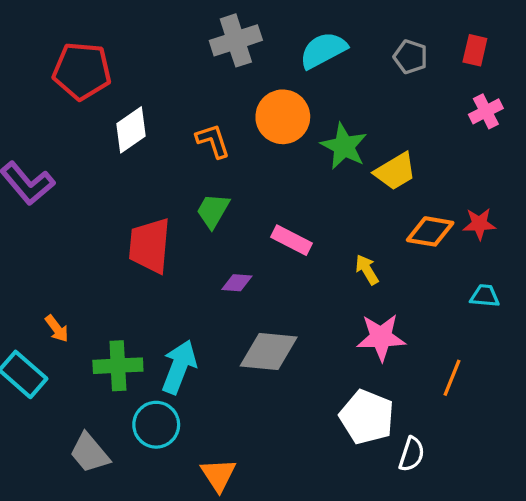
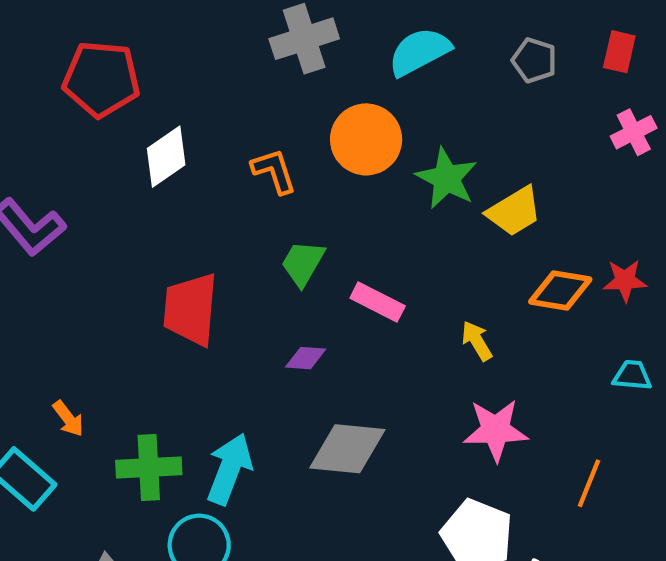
green trapezoid: (213, 211) -> (303, 263), moved

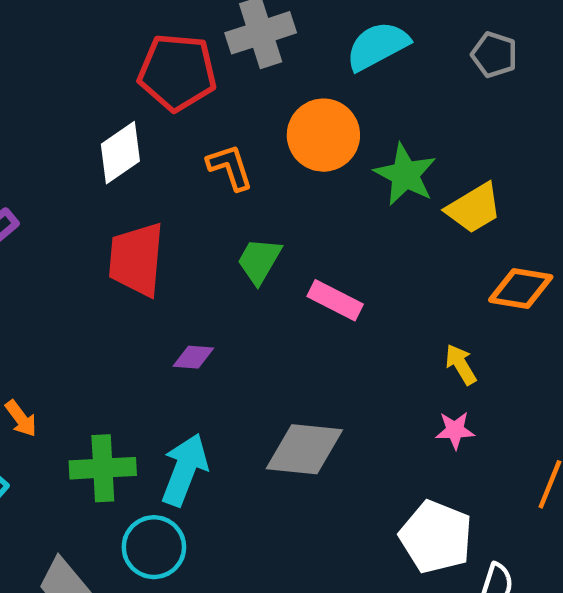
red pentagon: (101, 79) -> (177, 72), moved
red trapezoid: (191, 309) -> (136, 259), moved
yellow arrow: (477, 341) -> (461, 364), moved
purple diamond: (306, 358) -> (193, 357), moved
pink star: (496, 430) -> (455, 430), size x0.6

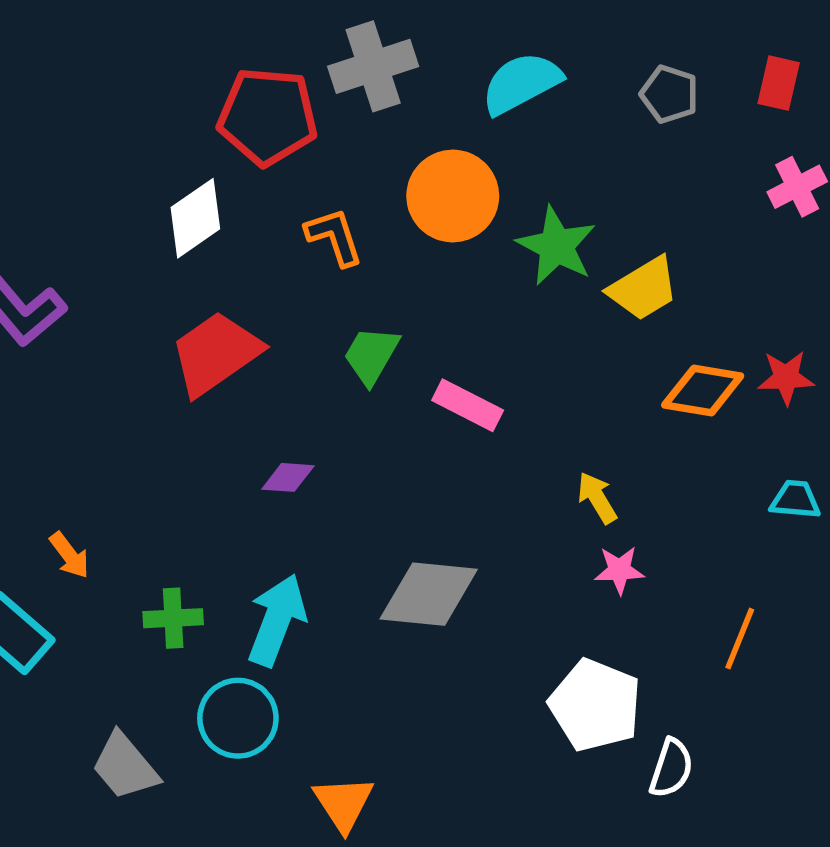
red trapezoid: (136, 259) -> (216, 353), turned 50
yellow arrow: (461, 364) -> (597, 498), moved
green cross: (103, 468) -> (173, 618), size x0.7

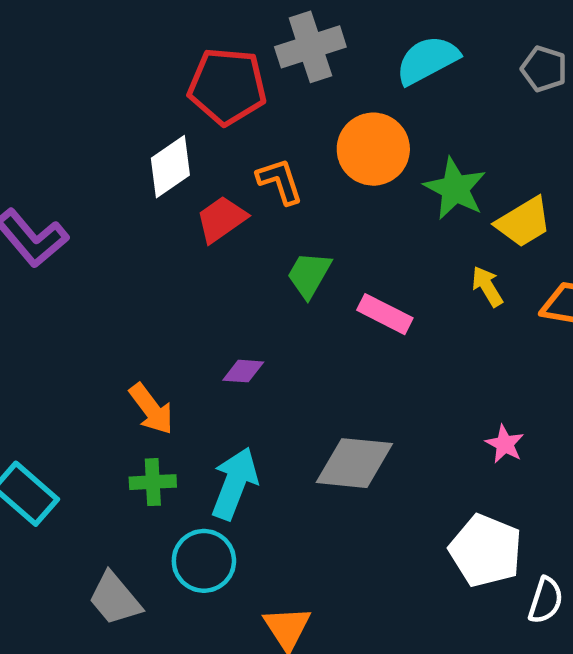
red trapezoid: (216, 353) -> (221, 219), moved, size x0.7
yellow arrow: (597, 498) -> (487, 286), moved
orange arrow: (69, 555) -> (151, 409), moved, size x1.4
pink star: (619, 570) -> (505, 444), turned 30

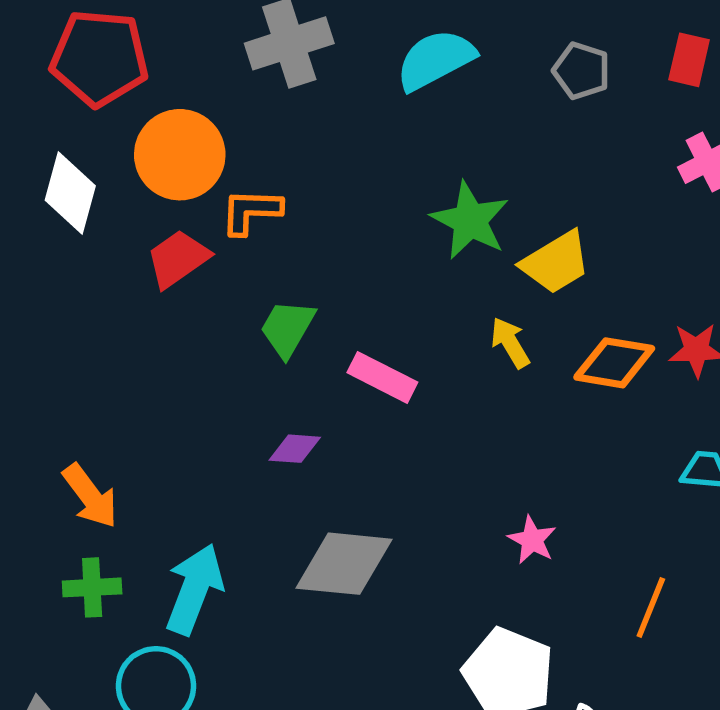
red pentagon: (227, 86) -> (99, 58), moved
orange circle: (373, 149) -> (180, 155), moved
white diamond: (170, 167) -> (70, 193), moved, turned -40
orange L-shape: (280, 181) -> (251, 211), turned -70
purple diamond: (243, 371) -> (295, 449), moved

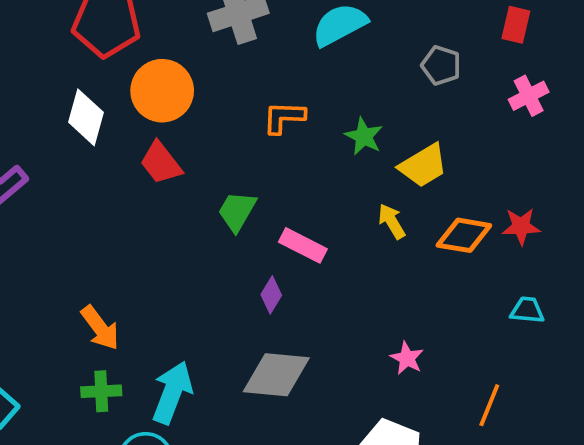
gray pentagon: (581, 71) -> (441, 65), moved
orange L-shape: (251, 211) -> (284, 117), moved
green star: (470, 220) -> (364, 136), size x0.7
red trapezoid: (178, 259) -> (161, 163), turned -93
purple diamond: (295, 449) -> (271, 295), moved, turned -63

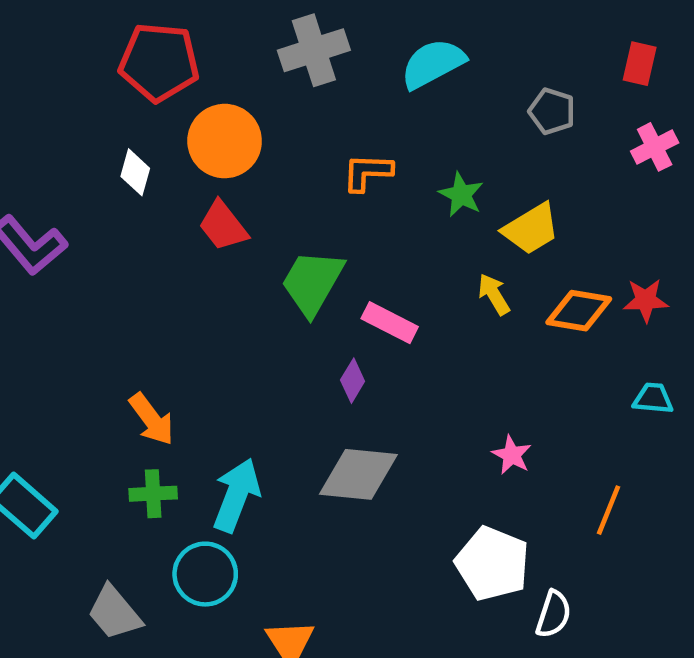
white diamond: (86, 117) -> (135, 172), size x0.7
green trapezoid: (237, 211) -> (312, 282), size x1.4

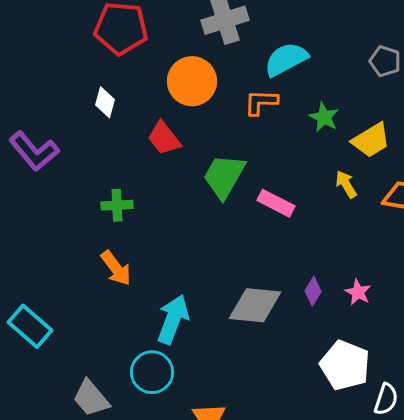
cyan semicircle: (433, 64) -> (286, 59), moved
orange circle: (225, 141) -> (192, 81), moved
purple diamond: (353, 381) -> (313, 291), moved
green cross: (153, 494) -> (117, 205), moved

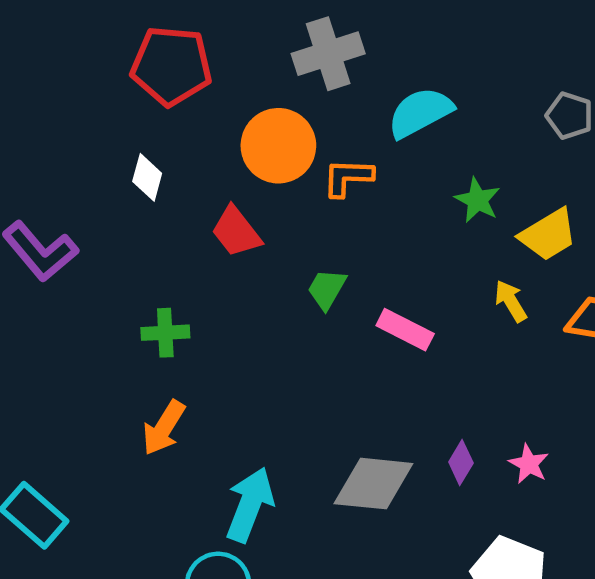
orange L-shape: (261, 102) -> (348, 177), moved
green trapezoid: (224, 176) -> (327, 289), size x0.6
orange arrow: (116, 268) -> (164, 428), turned 69

